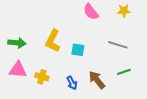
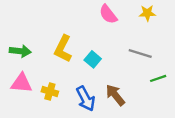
cyan square: (78, 50) -> (93, 59), turned 32
green line: (124, 72) -> (158, 78), moved
blue arrow: (72, 83) -> (86, 99), size x1.5

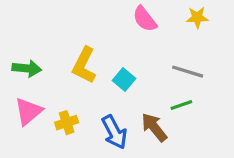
green line: (158, 78) -> (181, 105), moved
pink triangle: (21, 83) -> (28, 111), turned -45
yellow cross: (50, 91) -> (67, 123), turned -35

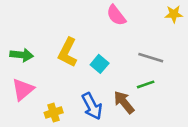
yellow star: (197, 17) -> (174, 14), moved
yellow cross: (67, 123) -> (54, 113), moved

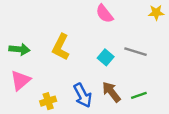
cyan square: (100, 64) -> (106, 57), moved
green line: (146, 84) -> (139, 95), moved

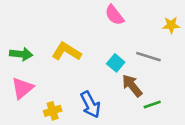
yellow star: (156, 13) -> (171, 25), moved
yellow L-shape: (61, 47) -> (66, 52), turned 95
brown arrow: (111, 92) -> (132, 86), moved

